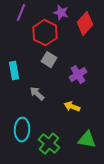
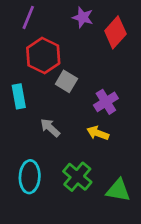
red hexagon: (45, 33) -> (43, 56), moved
yellow arrow: (72, 107) -> (98, 133), moved
green cross: (49, 144) -> (77, 177), moved

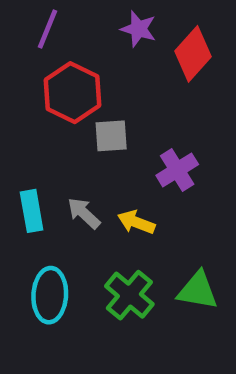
gray square: (66, 81) -> (111, 136), turned -35
cyan rectangle: (19, 96) -> (32, 211), moved
yellow arrow: (98, 133) -> (136, 222), moved
green triangle: (118, 190) -> (198, 291), moved

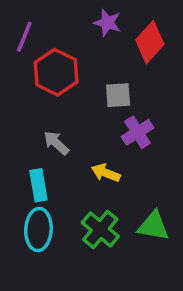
purple line: (47, 29) -> (24, 37), moved
gray square: (111, 136) -> (118, 95), moved
cyan rectangle: (32, 211) -> (38, 185), moved
gray arrow: (84, 213) -> (56, 143), moved

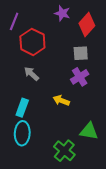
gray square: (118, 95) -> (81, 53), moved
gray arrow: (56, 143) -> (31, 74), moved
cyan rectangle: (38, 185) -> (22, 108), turned 30
green cross: (100, 230) -> (64, 151), moved

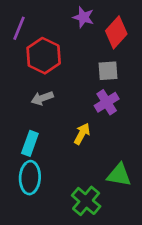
gray arrow: (31, 74) -> (42, 98), turned -63
yellow arrow: (61, 100) -> (82, 134), turned 98

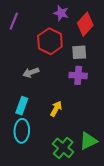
red hexagon: (44, 56) -> (50, 41), moved
purple cross: (107, 102) -> (78, 75), turned 36
yellow arrow: (82, 134) -> (56, 109), moved
green triangle: (119, 175) -> (88, 141), moved, turned -36

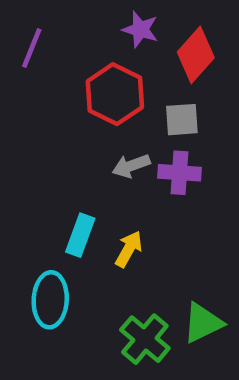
gray arrow: (31, 72) -> (131, 166), moved
cyan rectangle: (22, 106) -> (80, 235), moved

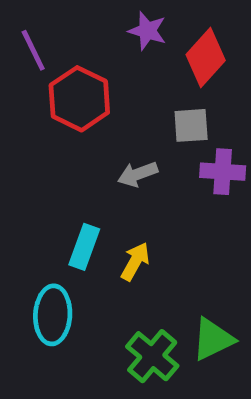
purple line: (32, 48) -> (33, 50), turned -48
red hexagon: (115, 94) -> (79, 99), moved
purple cross: (180, 173) -> (223, 172), moved

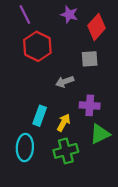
purple line: (33, 50) -> (25, 14), moved
purple cross: (223, 172) -> (90, 105), moved
green triangle: (213, 339) -> (100, 134), moved
green cross: (152, 356) -> (66, 151), moved, turned 35

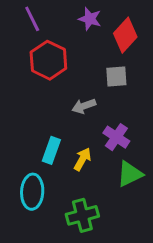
purple cross: (90, 105) -> (116, 137), turned 30
green cross: (66, 151) -> (82, 215), moved

